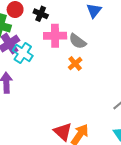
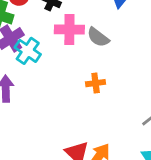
orange cross: (75, 64) -> (96, 83), moved, turned 32

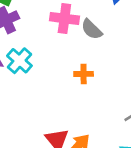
cyan cross: (28, 51) -> (19, 61), moved

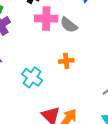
cyan cross: (19, 61) -> (32, 77), moved

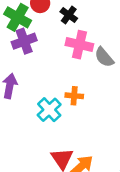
orange cross: (66, 61) -> (74, 96), moved

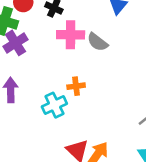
cyan cross: (49, 110) -> (54, 105), turned 30

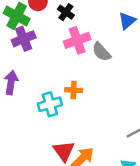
pink cross: (71, 35) -> (77, 40), turned -30

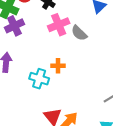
cyan cross: (50, 104) -> (39, 79), turned 36

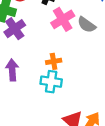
orange cross: (58, 66) -> (54, 61), moved

